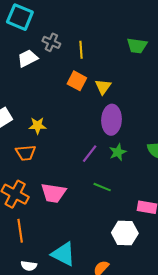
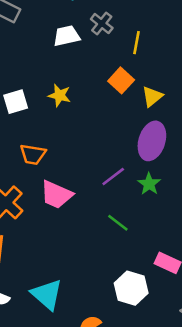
yellow star: (37, 126) -> (59, 95), moved
green star: (118, 152) -> (149, 184), turned -30
pink trapezoid: (53, 193) -> (56, 195), moved

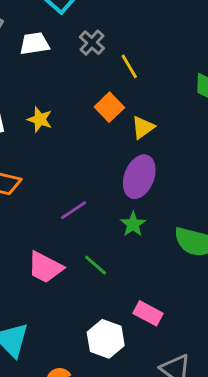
white trapezoid: (66, 36) -> (34, 44), moved
yellow line: (137, 43) -> (129, 66), turned -45
purple line: (113, 176) -> (74, 210), moved
pink trapezoid: (56, 195) -> (45, 267), moved

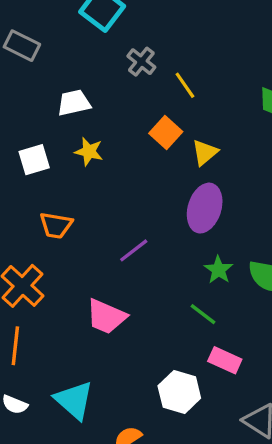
white trapezoid: (34, 44) -> (74, 103), moved
green star: (133, 224) -> (218, 270), moved
green line: (96, 265) -> (203, 314), moved

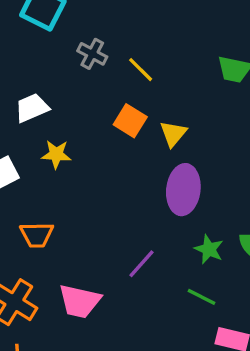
purple line: (134, 250) -> (142, 264), moved
pink trapezoid: (106, 317) -> (80, 301), moved

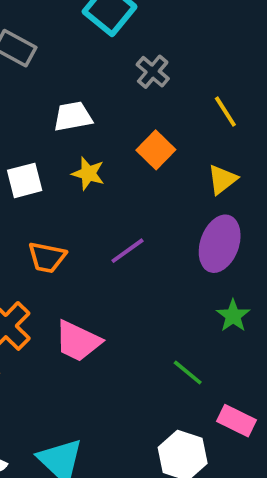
yellow line: (141, 70) -> (225, 112), moved
orange square: (130, 121) -> (156, 150), moved
purple line: (142, 264) -> (128, 251), moved
green line: (201, 297) -> (188, 372), moved

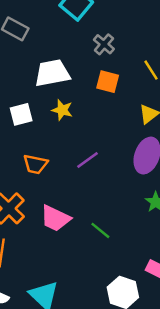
white trapezoid: (73, 116) -> (52, 73), size x1.4
orange square: (156, 150) -> (108, 82), moved, turned -30
green line: (188, 372) -> (100, 230), moved

